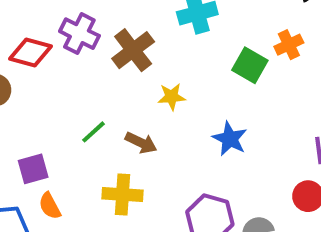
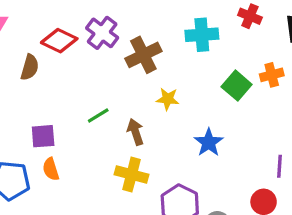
brown arrow: (141, 143) -> (135, 132), turned -145
yellow cross: (123, 194) -> (132, 174), moved

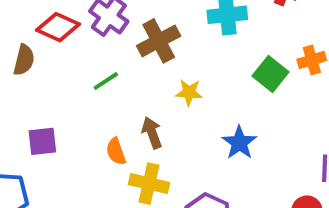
green line: (98, 116) -> (106, 81), moved
orange semicircle: (51, 169) -> (116, 151), moved

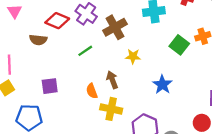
brown semicircle: (24, 60) -> (38, 40), turned 84

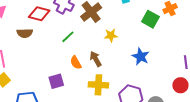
purple square: (50, 86) -> (56, 81), moved
orange semicircle: (92, 91) -> (76, 63), moved

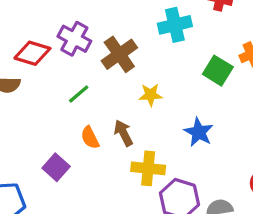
purple square: (56, 81) -> (56, 167), turned -35
yellow cross: (98, 85) -> (148, 168), moved

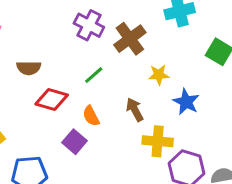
red diamond: (32, 53) -> (52, 100), moved
blue star: (199, 132) -> (186, 102), moved
orange semicircle: (90, 138) -> (91, 116), moved

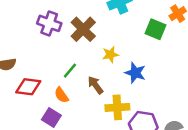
green line: (94, 75) -> (70, 71), moved

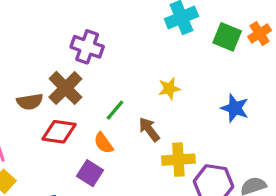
brown cross: (83, 29) -> (65, 88), moved
green square: (156, 29) -> (227, 37), moved
blue star: (135, 73) -> (235, 108), moved

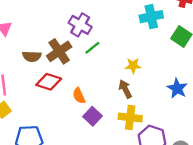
green line: (115, 110) -> (92, 48), moved
brown arrow: (149, 129) -> (125, 89), moved
purple square: (90, 173) -> (92, 116), moved

